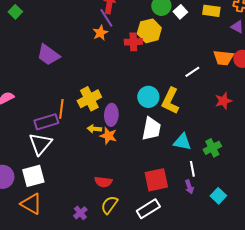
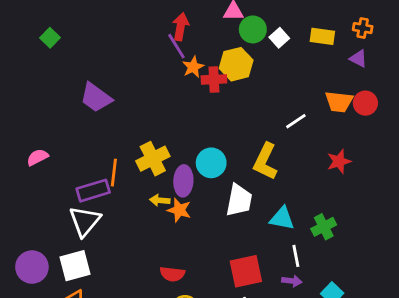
orange star: (100, 33) -> (193, 67), moved
cyan circle: (148, 97) -> (211, 163), moved
purple arrow: (189, 187) -> (292, 281), turned -64

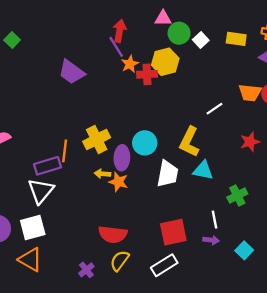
purple trapezoid: (96, 98) -> (72, 72), moved
cyan triangle: (282, 218) -> (203, 170), moved
red semicircle: (172, 274) -> (113, 234), size x1.4

